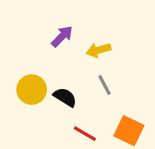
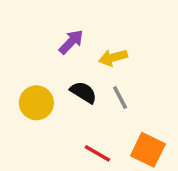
black semicircle: (65, 97) -> (83, 92), moved

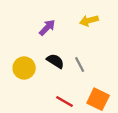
yellow arrow: (113, 57) -> (89, 21), moved

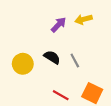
purple arrow: (47, 28) -> (59, 25), moved

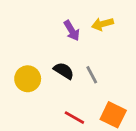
purple arrow: (59, 25) -> (72, 31), turned 105

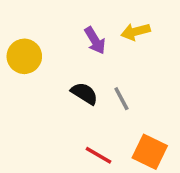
yellow circle: (28, 79) -> (24, 56), moved

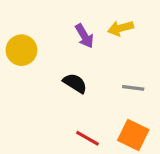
gray line: (121, 99) -> (133, 88), moved, turned -55

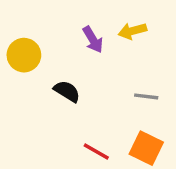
black semicircle: (75, 83) -> (67, 91), moved

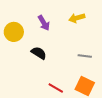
purple arrow: (93, 40) -> (44, 23), moved

